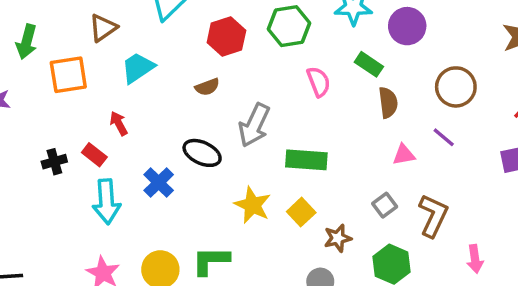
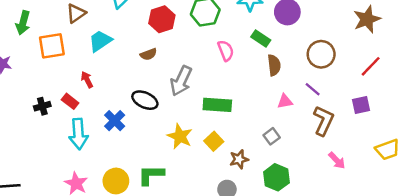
brown L-shape: (433, 216) -> (324, 121), moved
pink arrow: (475, 259) -> (337, 160), moved, turned -36

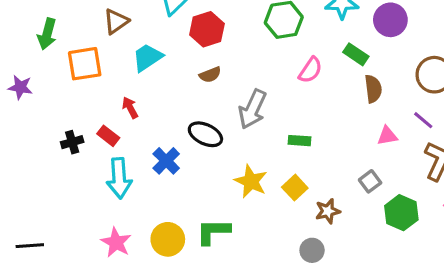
red hexagon: (162, 19) -> (207, 29), moved
pink semicircle: (226, 51) -> (310, 70), turned 55
green rectangle: (217, 105) -> (299, 141), size x0.6
green hexagon: (276, 177) -> (401, 213), moved

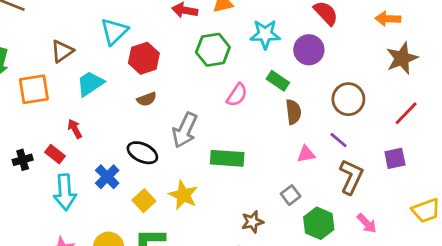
green rectangle: (299, 141) -> (227, 158), size x1.6
yellow square: (295, 188) -> (144, 201), moved

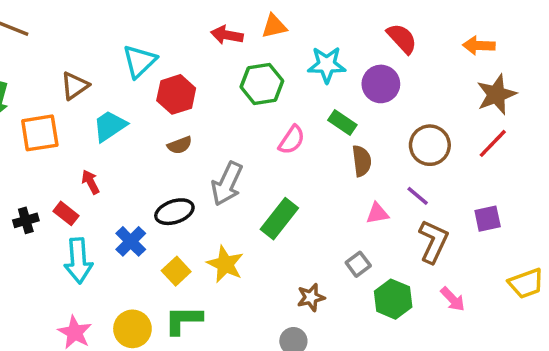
red line: (406, 113) -> (493, 143), moved
black ellipse: (142, 153) -> (174, 212), turned -44
green rectangle: (227, 158) -> (279, 219), turned -56

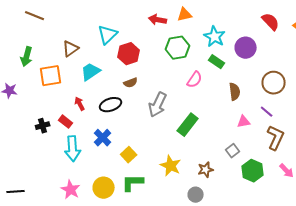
red semicircle: (402, 38) -> (271, 22), moved
cyan star: (327, 65) -> (215, 37), turned 30
green rectangle: (342, 122) -> (217, 62), moved
black ellipse: (174, 212) -> (111, 105), moved
yellow star: (225, 264) -> (171, 166), moved

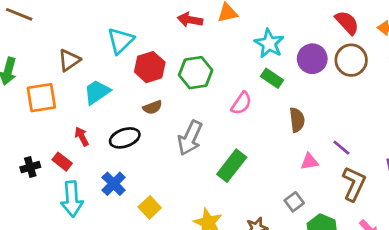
green hexagon: (178, 48) -> (196, 73), moved
brown circle: (274, 83) -> (351, 60), moved

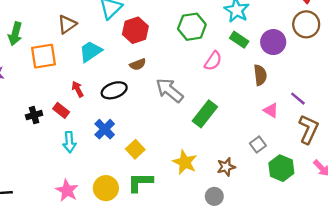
purple circle: (312, 59) -> (273, 42), moved
green hexagon: (196, 73) -> (192, 27), moved
gray arrow: (190, 138) -> (170, 90), turned 104
pink triangle: (309, 162) -> (271, 110), turned 42
cyan arrow: (72, 199) -> (69, 142), size x0.7

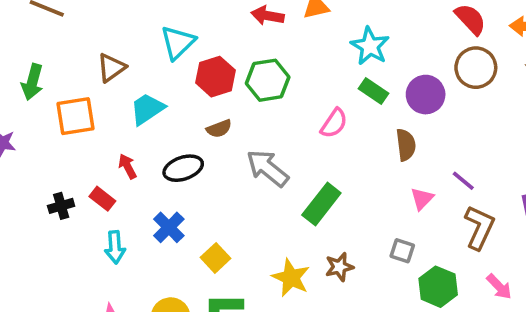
green hexagon: (192, 27) -> (268, 80), moved
pink triangle: (271, 110) -> (422, 199), turned 42
gray square: (258, 145) -> (402, 251), turned -35
brown star: (226, 167) -> (339, 267), moved

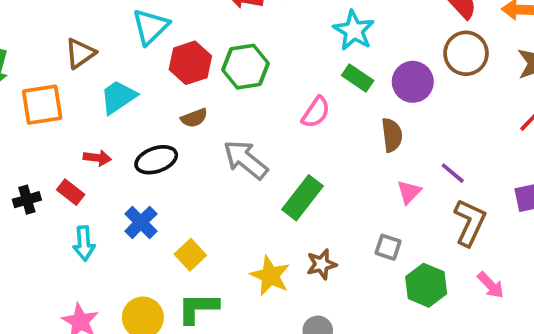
red arrow: (128, 166) -> (97, 158), turned 125

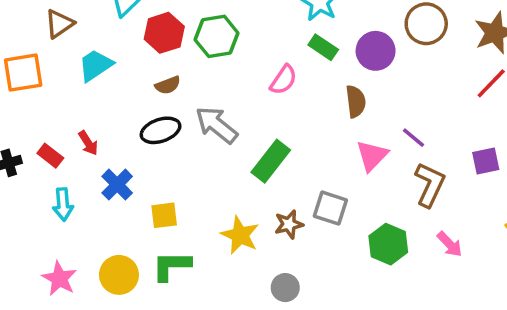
red arrow: (97, 158) -> (88, 143), moved, turned 50
black ellipse: (156, 160) -> (161, 130), moved
pink triangle: (409, 192) -> (372, 156), size x1.4
gray square: (388, 247) -> (330, 208), moved, size x1.4
yellow square: (190, 255) -> (164, 215), turned 36

